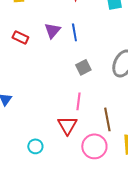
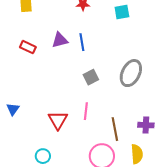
purple triangle: (52, 30) -> (60, 40), turned 36
red triangle: (67, 125) -> (58, 120), moved

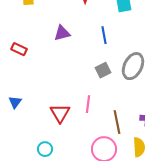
blue line: (82, 42) -> (104, 35), moved
red rectangle: (28, 47) -> (19, 49), moved
gray square: (91, 77) -> (103, 70), moved

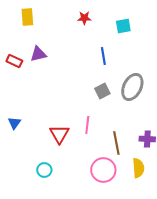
purple triangle: (62, 33) -> (38, 54), moved
red rectangle: (19, 49) -> (14, 61), moved

